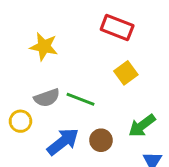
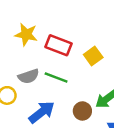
red rectangle: (117, 28) -> (58, 45), moved
brown circle: (101, 140) -> (82, 111), moved

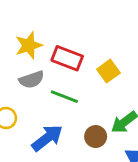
yellow star: (26, 34) -> (29, 45), turned -30
gray semicircle: (29, 76) -> (32, 80), moved

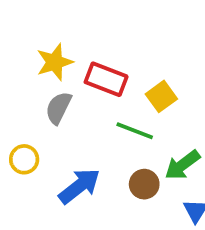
gray semicircle: (32, 80) -> (58, 108), turned 135
green line: (64, 97) -> (135, 131), moved

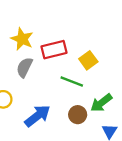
yellow star: (55, 62) -> (22, 39), turned -30
red rectangle: (106, 79) -> (54, 50), turned -35

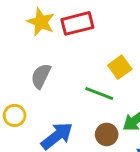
yellow star: (22, 39) -> (41, 22), moved
red rectangle: (54, 50) -> (77, 23), moved

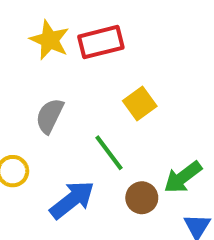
yellow square: (120, 67) -> (140, 104), moved
green line: (99, 94) -> (109, 153), moved, turned 32

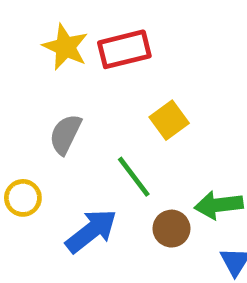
green arrow: (183, 177) -> (219, 205), turned 30

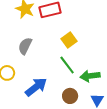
green line: (134, 177) -> (67, 65), moved
brown circle: (171, 229) -> (70, 96), moved

